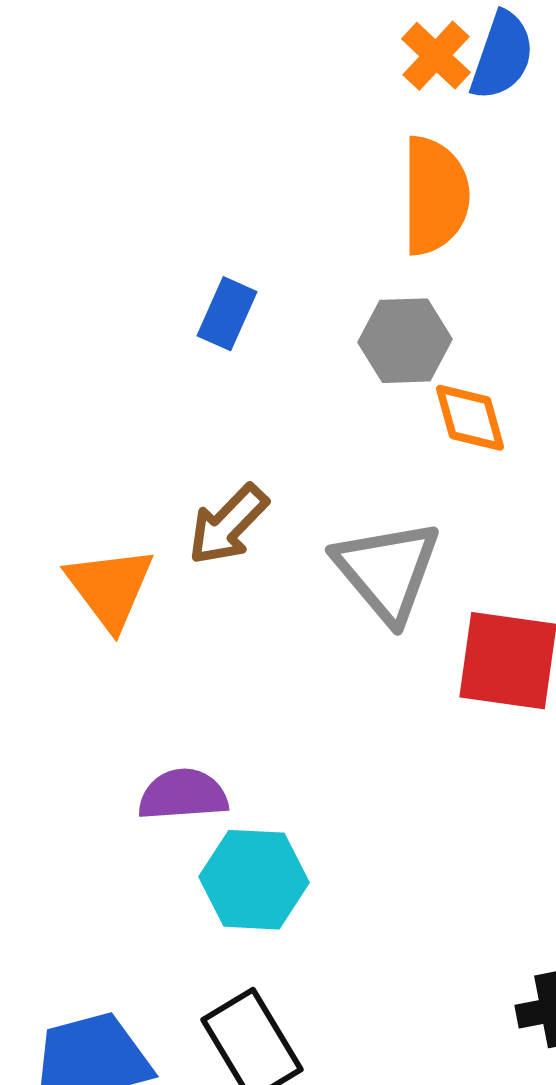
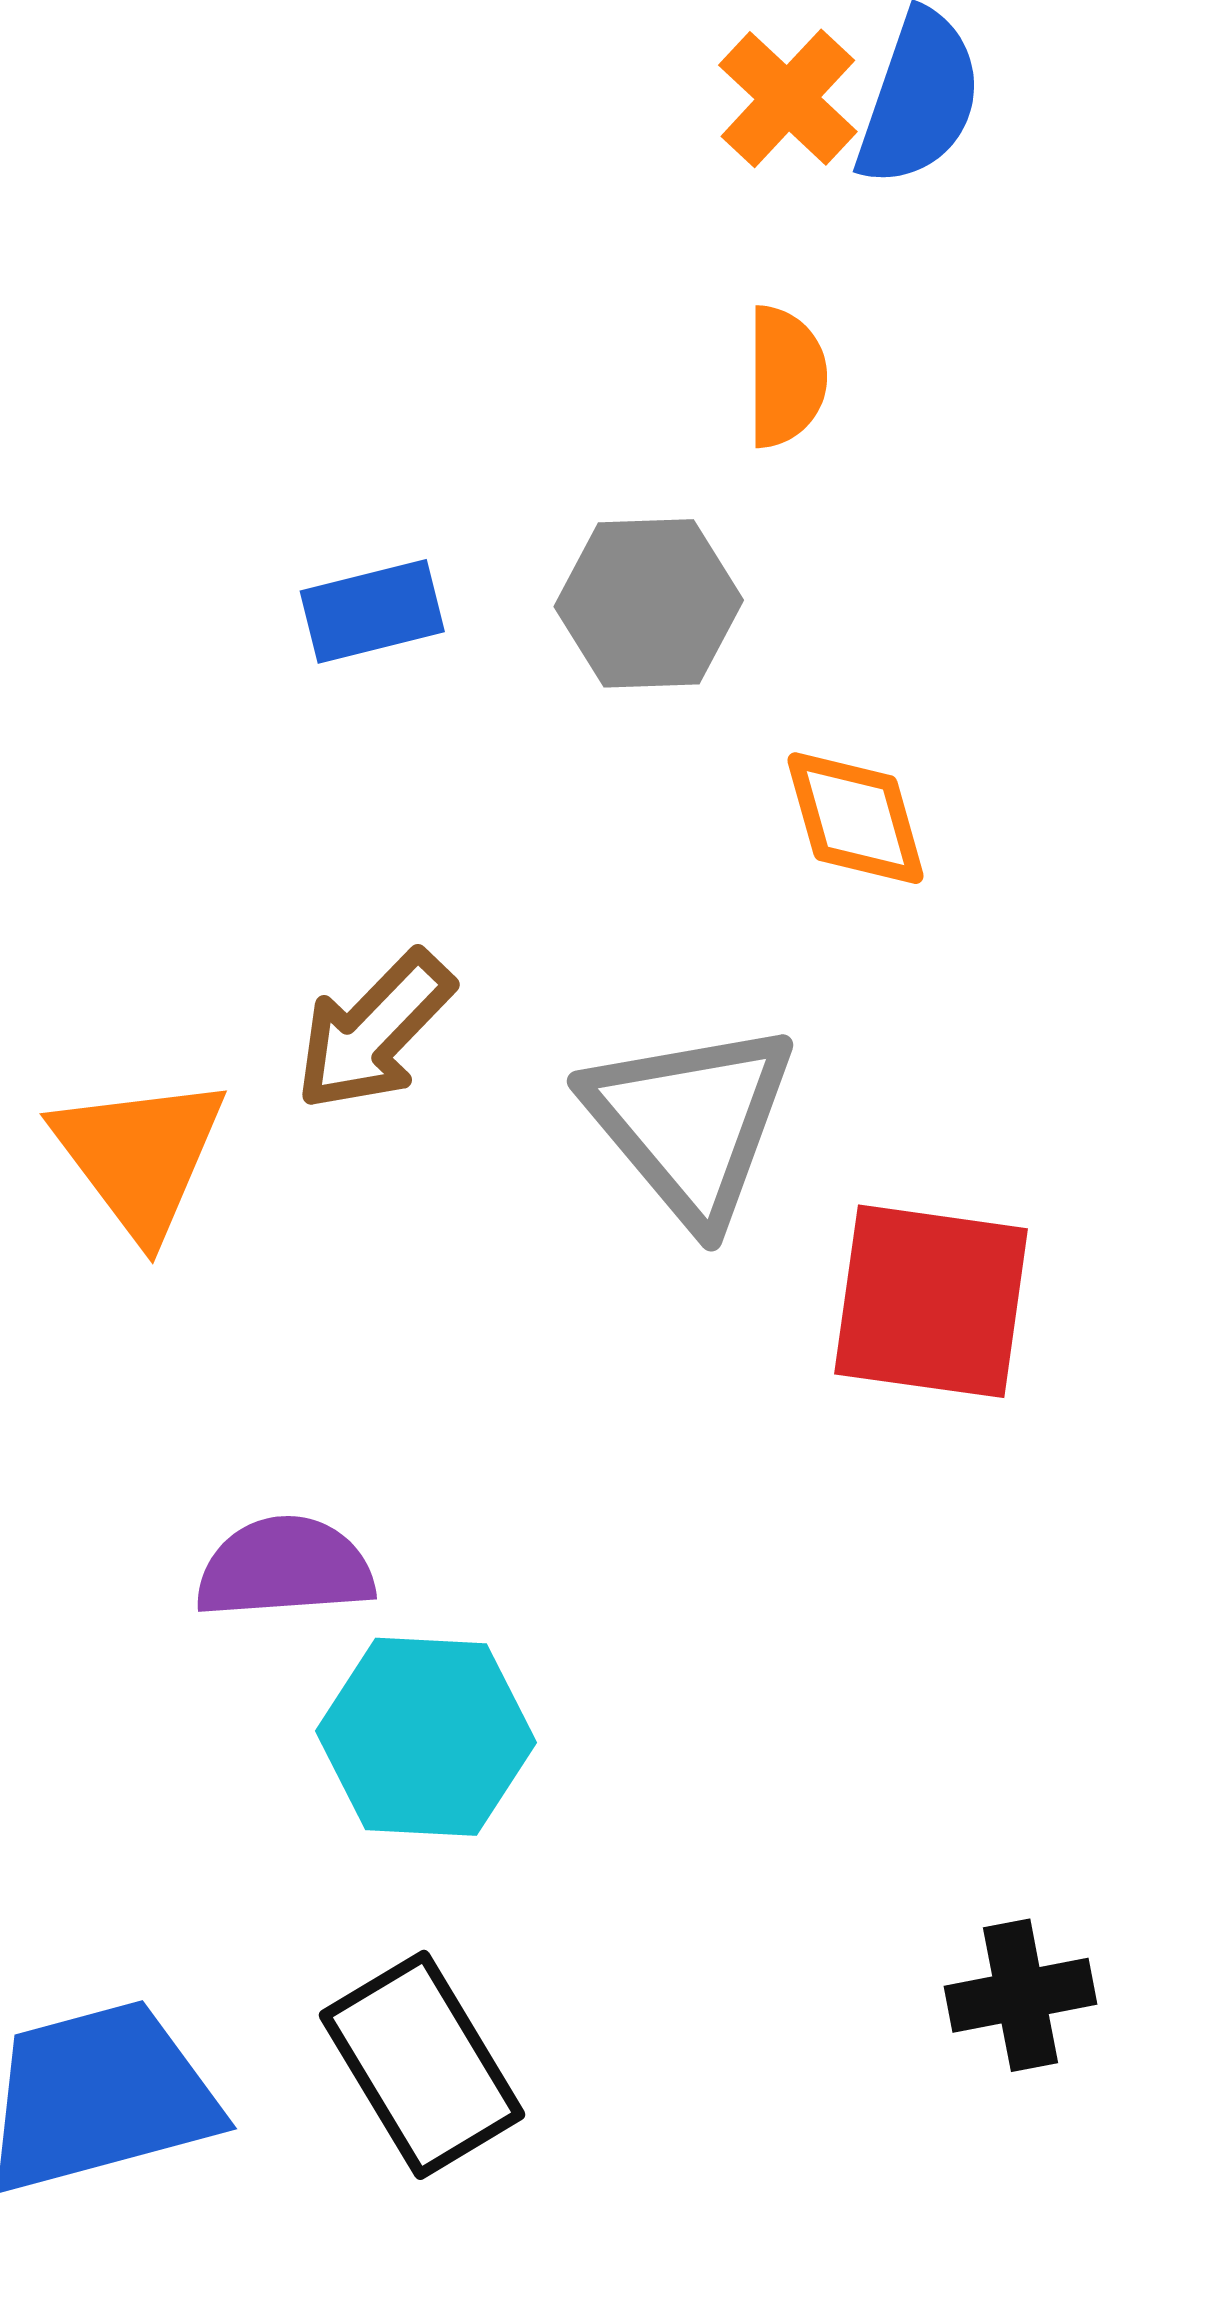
orange semicircle: (435, 196) -> (786, 377), size x0.6
blue rectangle: (227, 314) -> (372, 611), turned 52
gray hexagon: (405, 341) -> (649, 603), moved

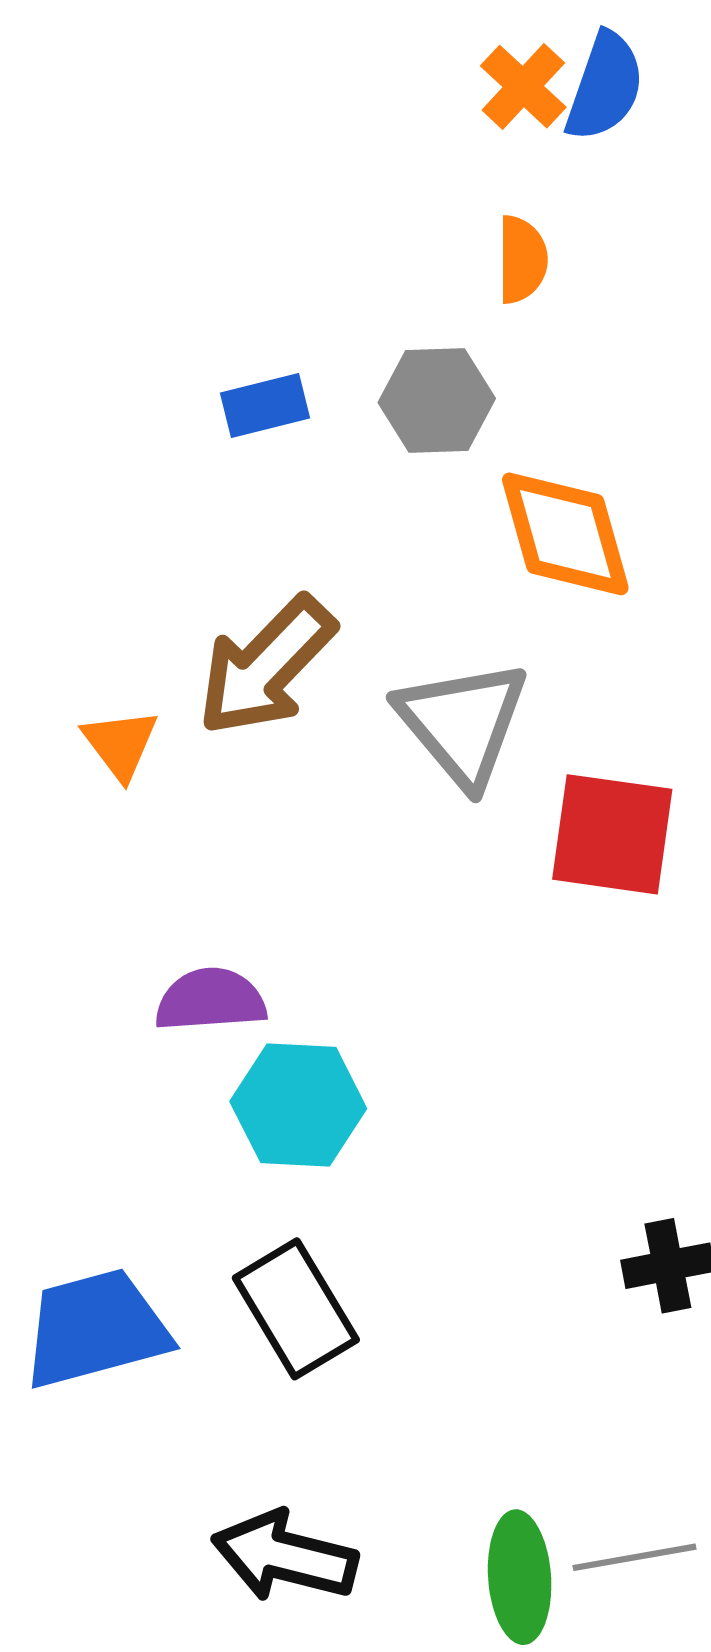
orange diamond: (855, 818) -> (565, 534), size x1.5
brown arrow: (374, 1031) -> (266, 666), size x1.4
orange triangle: (140, 1156) -> (120, 744), size x0.7

